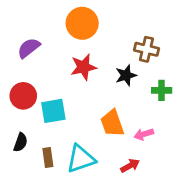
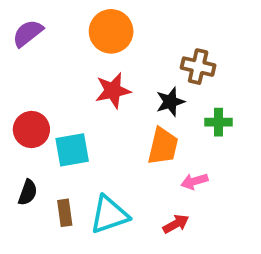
purple semicircle: (29, 48) -> (28, 33), moved
orange trapezoid: (112, 123) -> (163, 146), moved, turned -148

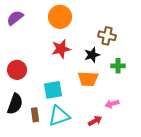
orange trapezoid: (163, 146) -> (88, 79), turned 80
cyan square: (72, 150) -> (53, 90), moved
pink arrow: (194, 181) -> (112, 104), moved
black semicircle: (28, 192) -> (15, 104), size x1.5

